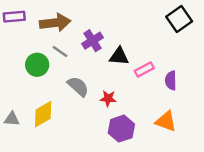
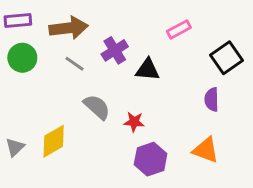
black square: (179, 19) -> (227, 58), moved
green circle: (37, 65) -> (22, 58), moved
pink rectangle: (144, 70) -> (179, 29), moved
gray triangle: (12, 119) -> (15, 147), turned -49

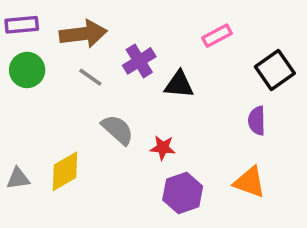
gray triangle: (15, 147) -> (18, 179), turned 36

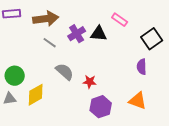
pink rectangle: (217, 36) -> (120, 20), turned 63
green circle: (27, 70) -> (15, 76), moved
black triangle: (179, 84) -> (99, 34), moved

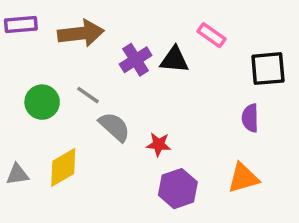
black square: (152, 39) -> (268, 69), turned 30
gray line: (50, 43) -> (88, 95), moved
green circle: (15, 76) -> (42, 102), moved
orange triangle: (138, 101) -> (243, 178), turned -36

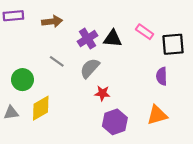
brown arrow: (81, 33) -> (52, 21), size x0.7
pink rectangle: (211, 35) -> (145, 32), moved
green circle: (42, 102) -> (22, 80), moved
gray semicircle: (114, 127) -> (90, 68), moved, turned -90

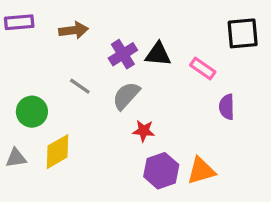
pink rectangle: (145, 32) -> (203, 69), moved
black square: (173, 44) -> (243, 33), moved
orange triangle: (157, 115) -> (201, 171), moved

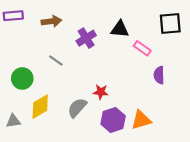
black triangle: (158, 54) -> (120, 29), moved
gray semicircle: (126, 96) -> (77, 108), moved
gray triangle: (16, 158) -> (13, 121), moved

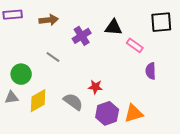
gray semicircle: (77, 108) -> (73, 102), turned 84
gray triangle: (13, 121) -> (12, 97), moved

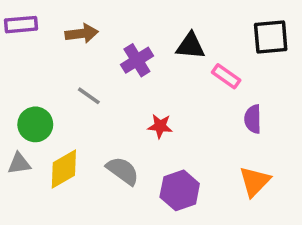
red star: (95, 87) -> (160, 126), moved
orange triangle: (134, 113) -> (255, 181), moved, turned -30

